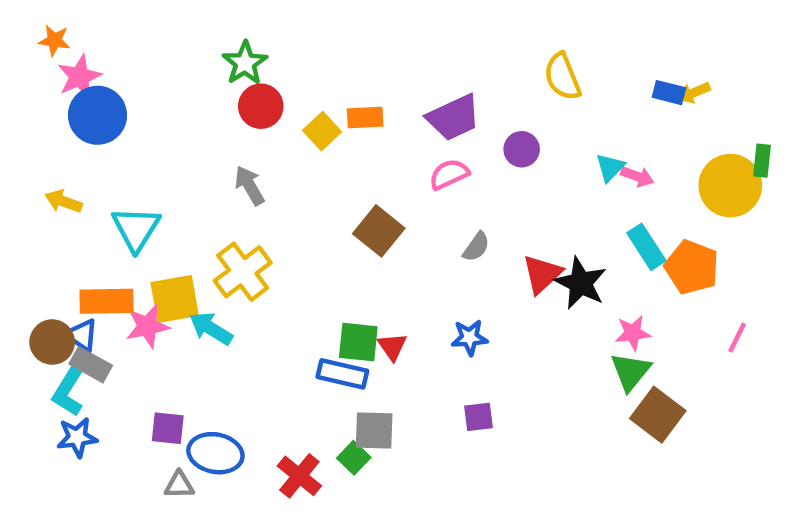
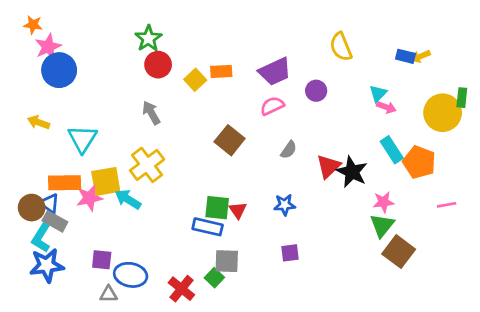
cyan triangle: (610, 167) -> (378, 93), moved
pink line: (737, 338) -> (447, 205), turned 54
blue star: (77, 437) -> (47, 265), size x1.4

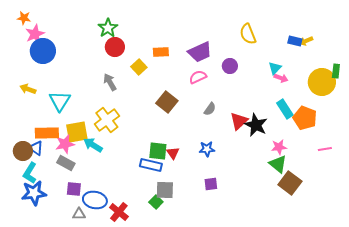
yellow square: (195, 80) -> (139, 67), moved
gray rectangle: (55, 221) -> (66, 163), moved
green triangle: (382, 225) -> (278, 164), turned -30
red cross: (181, 289) -> (119, 212), moved

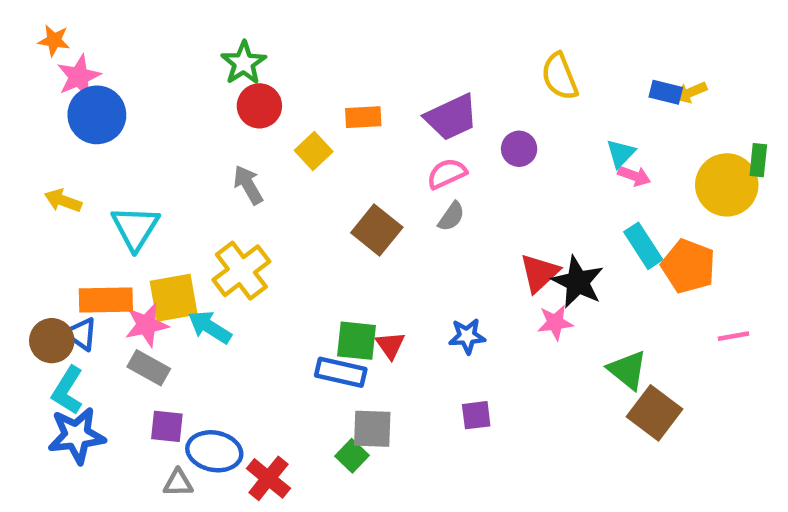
gray semicircle: (210, 109) -> (451, 216), moved
pink star: (279, 147) -> (555, 323), moved

